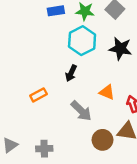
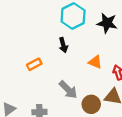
black arrow: (71, 73) -> (63, 45), turned -40
gray arrow: (81, 111) -> (68, 90), moved

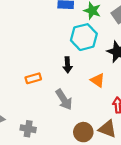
orange triangle: (95, 62) -> (98, 80), moved
gray arrow: (68, 90) -> (64, 100), moved

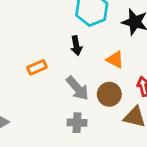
gray cross: (28, 129) -> (77, 123), moved
brown circle: (83, 132) -> (109, 94), moved

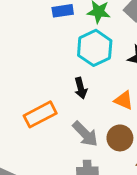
orange rectangle: (37, 67) -> (40, 114), size x1.5

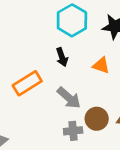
brown circle: (120, 138) -> (97, 119), moved

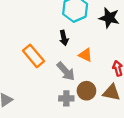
orange triangle: (101, 65) -> (85, 55), moved
orange rectangle: (27, 83) -> (33, 56), turned 75

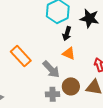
black arrow: (64, 38) -> (67, 34), moved, turned 32

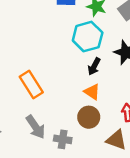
gray arrow: (51, 69) -> (36, 127), moved
brown circle: (71, 86) -> (89, 117), moved

